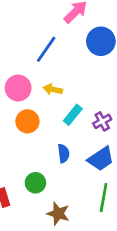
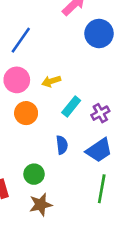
blue line: (46, 49) -> (21, 40), moved
yellow arrow: (53, 89) -> (51, 81), turned -30
brown star: (58, 214) -> (41, 205), moved, turned -30

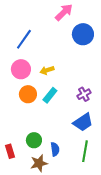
cyan rectangle: (71, 106) -> (50, 95), moved
blue semicircle: (62, 145) -> (55, 149), moved

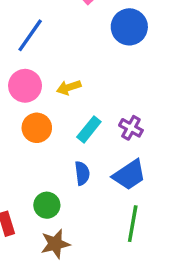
purple cross: (84, 94) -> (131, 128), turned -32
cyan rectangle: (50, 95) -> (89, 129), moved
blue semicircle: (55, 149) -> (82, 173), moved

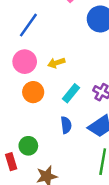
green circle: (47, 205) -> (28, 146), moved

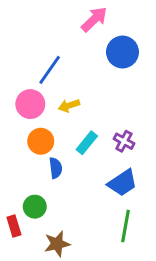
blue line: (28, 25) -> (50, 70), moved
blue semicircle: (66, 125) -> (56, 168), moved

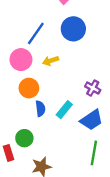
blue circle: (122, 52) -> (73, 29), moved
cyan rectangle: (87, 143) -> (64, 110), moved

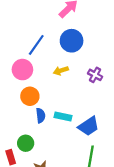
yellow arrow: (51, 61) -> (61, 71), moved
purple cross: (93, 88) -> (95, 75), moved
cyan rectangle: (64, 110) -> (63, 117), turned 63

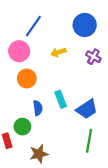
blue circle: (72, 41) -> (85, 25), moved
blue semicircle: (41, 115) -> (38, 108), moved
cyan rectangle: (63, 117) -> (61, 99), turned 56

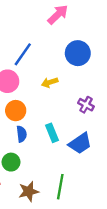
purple cross: (93, 57) -> (86, 105), moved
blue semicircle: (38, 108) -> (22, 134), moved
green line: (89, 141) -> (60, 187), moved

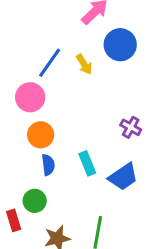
blue circle: (78, 53) -> (120, 45), moved
yellow arrow: (50, 82) -> (84, 64), moved, turned -105

